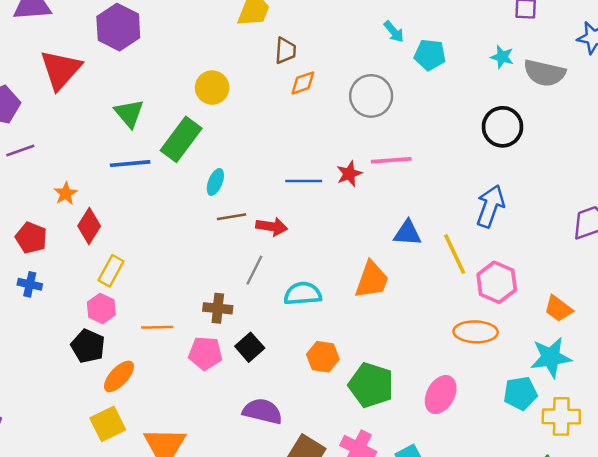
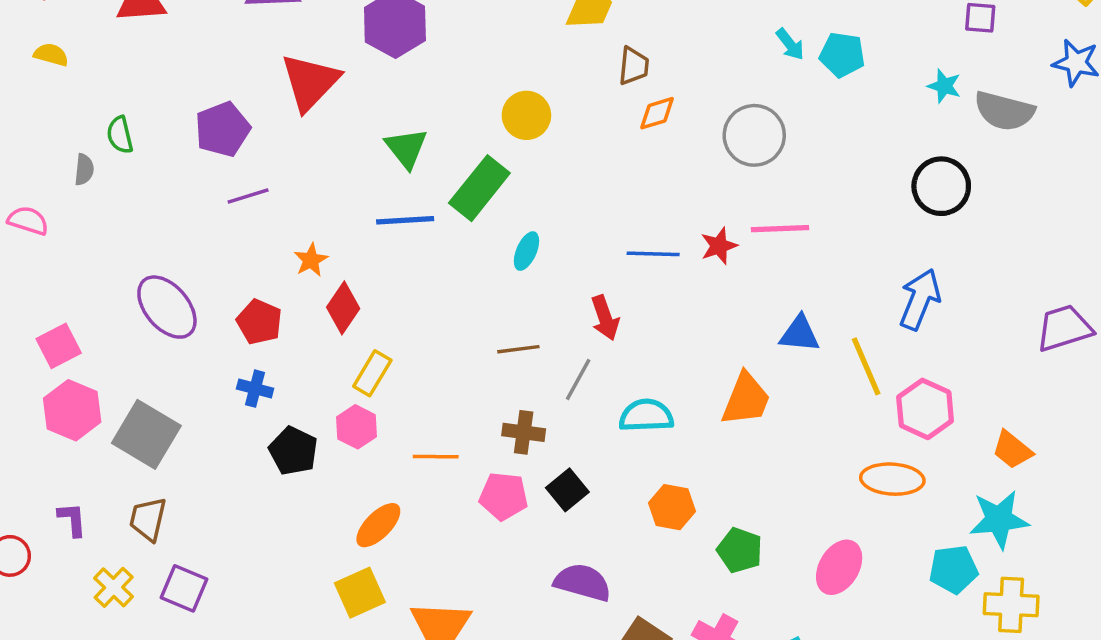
cyan pentagon: (430, 55) -> (842, 55), moved
brown line: (232, 217) -> (518, 349), moved
red arrow: (272, 227) -> (605, 318), turned 60
black pentagon: (88, 346) -> (293, 451), moved
green pentagon: (371, 385) -> (740, 550), size x0.7

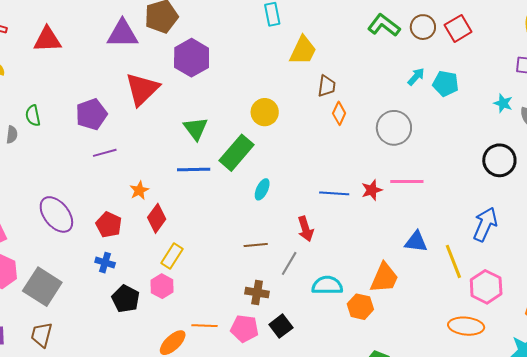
cyan arrow: (790, 44) -> (416, 77), turned -102
orange diamond: (657, 113) -> (339, 113), turned -50
orange line: (436, 457) -> (204, 326), moved
orange hexagon: (672, 507) -> (360, 307), moved

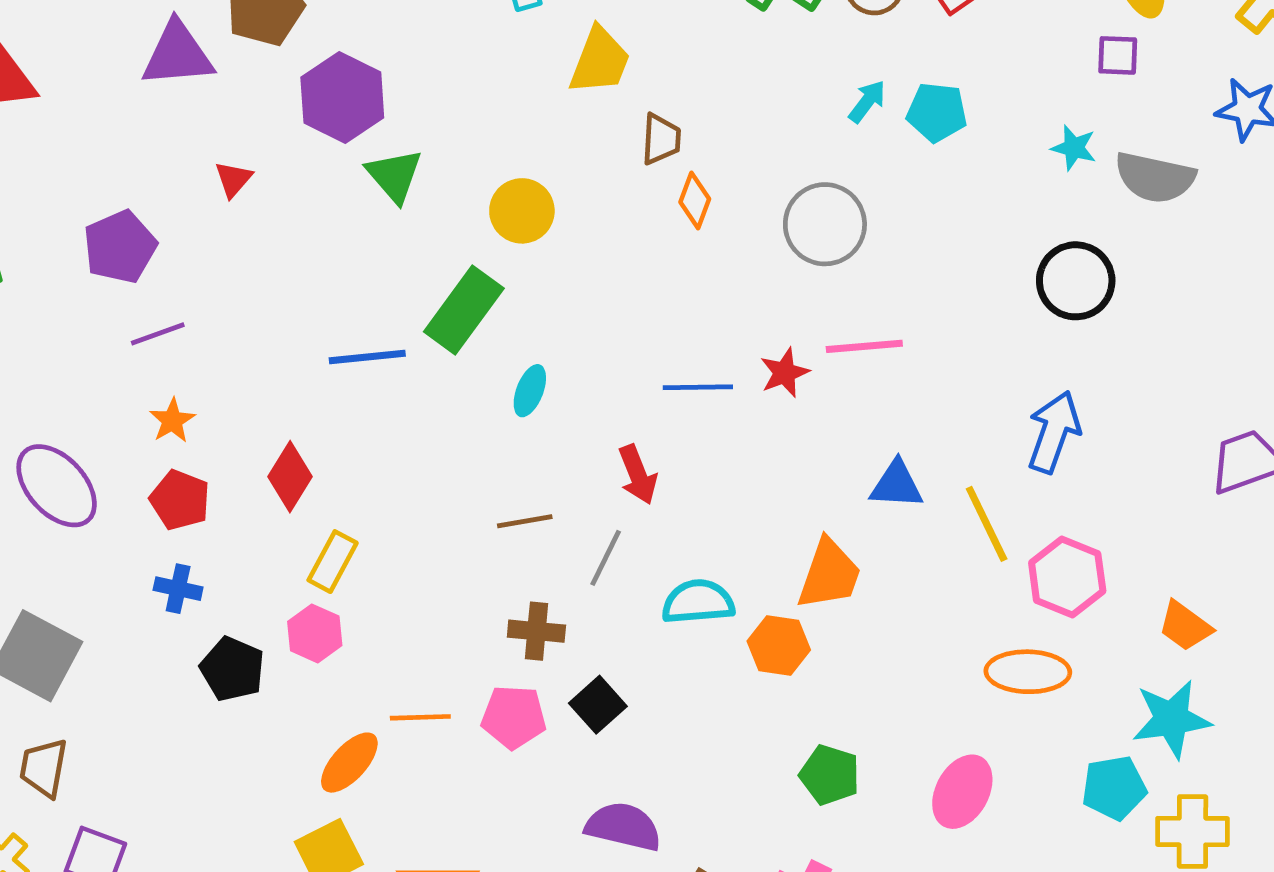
red triangle: (142, 89) -> (233, 179), size x0.5
green triangle: (196, 129) -> (394, 176), moved
orange star: (139, 190) -> (172, 421), moved

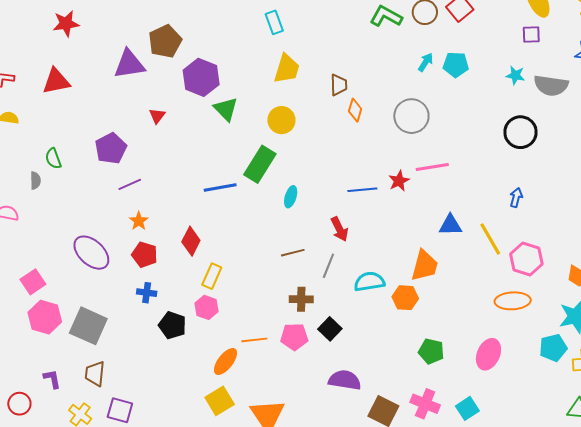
yellow trapezoid: (600, 61) -> (287, 69), moved
blue arrow: (1054, 432) -> (516, 198), size x0.6

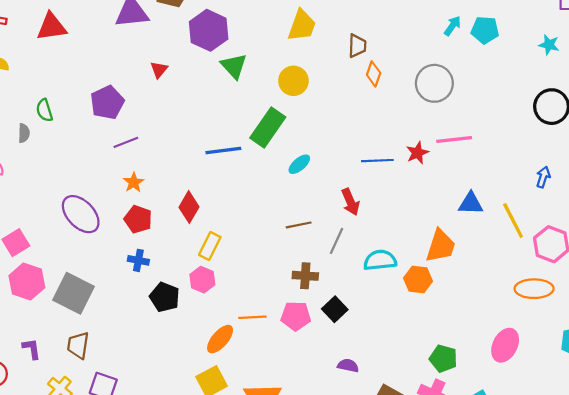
cyan ellipse: (291, 197) -> (299, 164), turned 30
green pentagon: (431, 351) -> (443, 359), moved
purple semicircle: (345, 380) -> (348, 366), size x0.6

